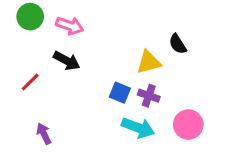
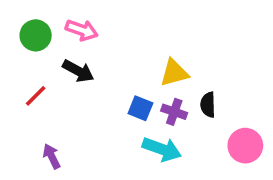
green circle: (30, 17) -> (36, 35), moved
black semicircle: (178, 44) -> (208, 105), moved, turned 30
pink circle: (188, 125) -> (245, 146), moved

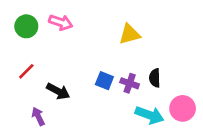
black arrow: (78, 71) -> (58, 91), moved
yellow triangle: (174, 73) -> (130, 34), moved
cyan arrow: (162, 149) -> (149, 115), moved

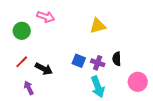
green circle: (26, 26) -> (22, 31), moved
red line: (26, 71) -> (22, 62), moved
cyan arrow: (149, 115) -> (98, 87), moved, turned 50

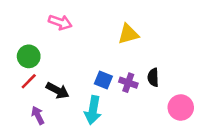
green circle: (22, 31) -> (29, 56), moved
cyan arrow: (98, 87) -> (93, 110), moved, turned 30

